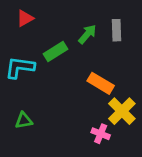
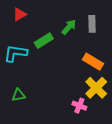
orange rectangle: (101, 83) -> (93, 62), moved

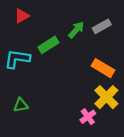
gray rectangle: (92, 24) -> (102, 26), turned 63
pink cross: (79, 106) -> (88, 117), turned 32

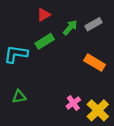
red triangle: (22, 16) -> (44, 15), moved
yellow cross: (106, 97) -> (98, 110), moved
pink cross: (88, 117) -> (73, 103), moved

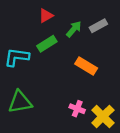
orange rectangle: (95, 63) -> (86, 66), moved
green triangle: (19, 97) -> (20, 102), size x1.6
pink cross: (73, 103) -> (77, 109), turned -32

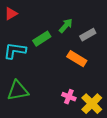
red triangle: (46, 16) -> (11, 14), moved
gray rectangle: (98, 26) -> (88, 35), moved

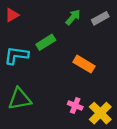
green arrow: (66, 26) -> (73, 17), moved
gray rectangle: (88, 35) -> (100, 18), moved

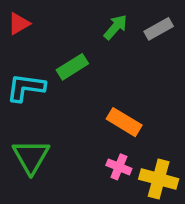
orange rectangle: (84, 64) -> (124, 122), moved
green triangle: (20, 99) -> (31, 157), turned -50
yellow cross: (100, 113) -> (159, 179), turned -30

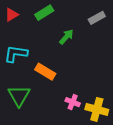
green arrow: (115, 27) -> (66, 37), moved
green rectangle: (72, 67) -> (44, 13), moved
orange rectangle: (124, 122) -> (45, 72), moved

